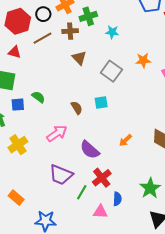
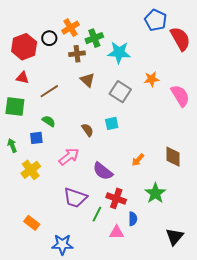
cyan star: (112, 32) -> (119, 53), size x1.6
brown line: (43, 38) -> (49, 91), moved
blue square: (18, 105) -> (36, 138), moved
red cross: (102, 178) -> (116, 198), turned -30
green star: (150, 188) -> (155, 193), moved

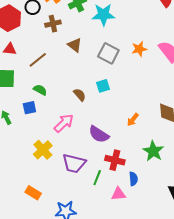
brown cross: (77, 54) -> (53, 24), moved
orange star: (152, 79) -> (139, 49), moved
yellow cross: (31, 170) -> (43, 150), moved

